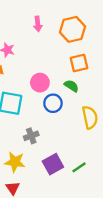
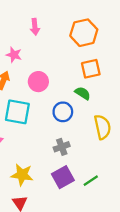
pink arrow: (38, 24) -> (35, 27), moved
pink circle: (40, 83) -> (38, 82), moved
gray cross: (31, 136) -> (62, 147), moved

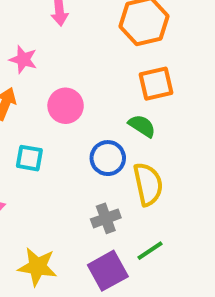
cyan square: (17, 112) -> (29, 158), size x0.6
yellow semicircle: (102, 127) -> (148, 184), moved
green line: (91, 181) -> (150, 251), moved

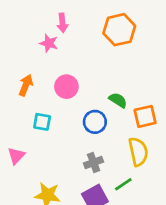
pink star: (23, 59) -> (49, 43), moved
orange square: (156, 84) -> (145, 116), moved
yellow semicircle: (148, 184) -> (138, 152), moved

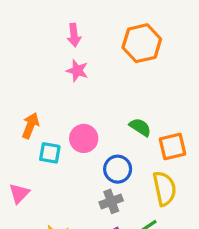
pink star: (49, 43) -> (77, 71), moved
orange arrow: (26, 85) -> (30, 126), moved
pink circle: (66, 87) -> (84, 138), moved
blue circle: (95, 122) -> (118, 169), moved

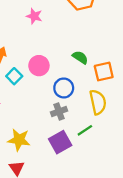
cyan square: (50, 153) -> (14, 76), turned 35

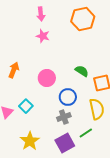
cyan square: (14, 76) -> (26, 106), moved
yellow star: (19, 140) -> (30, 141), turned 30

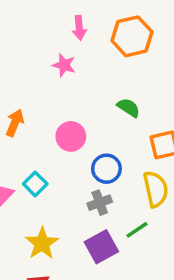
pink arrow: (41, 14) -> (79, 28), moved
green semicircle: (82, 71) -> (129, 108), moved

